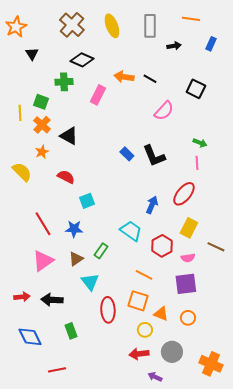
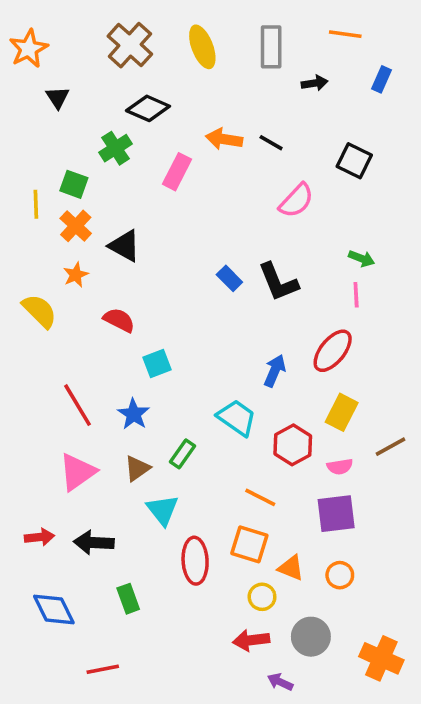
green cross: (64, 82) -> (115, 148), turned -30
blue star: (74, 229) -> (134, 414), turned 30
brown line: (216, 247) -> (390, 447), turned -54

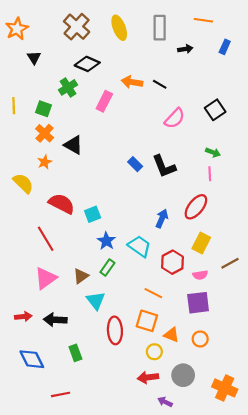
black square: (354, 161) -> (215, 110), moved, turned 30
yellow line: (36, 204) -> (14, 106), moved
red semicircle: (119, 320) -> (62, 204), moved, size x1.4
blue star: (134, 414) -> (106, 241), moved

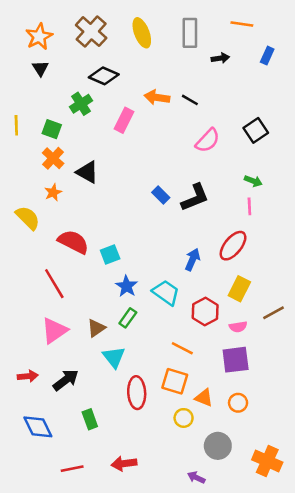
orange star: (17, 29) -> (39, 37), moved
black L-shape: (164, 166) -> (195, 198), turned -90
black arrow: (55, 320) -> (66, 380), turned 140
red arrow: (148, 377) -> (124, 464), moved

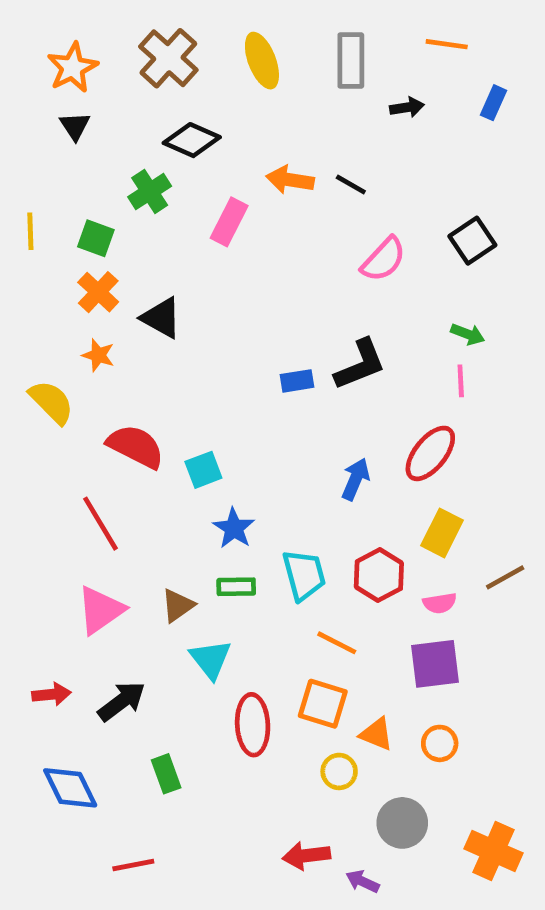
orange star: (53, 192) -> (98, 355), turned -30
blue rectangle: (161, 195) -> (297, 381), moved, turned -54
cyan trapezoid: (166, 293) -> (304, 575), moved, turned 40
green rectangle: (128, 318) -> (236, 587), turned 54
red arrow: (124, 464) -> (306, 856), moved

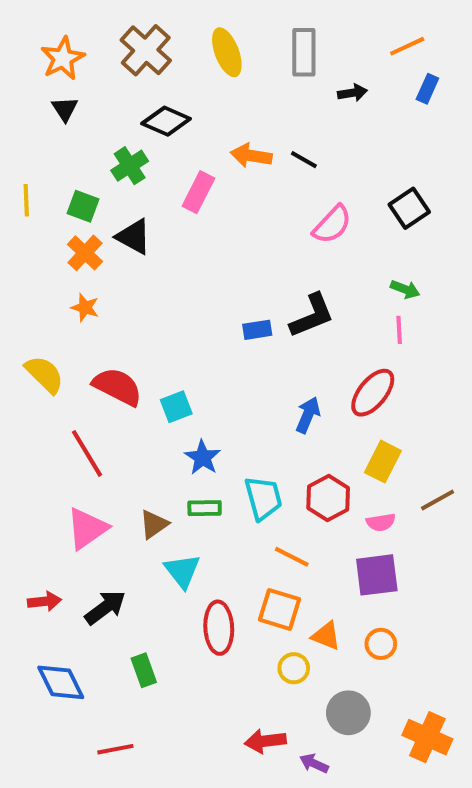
orange line: (447, 44) -> (407, 46), moved, turned -33
black triangle: (161, 318) -> (134, 237), moved
yellow semicircle: (51, 402) -> (44, 374), moved

